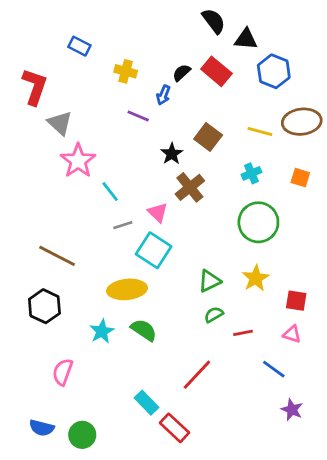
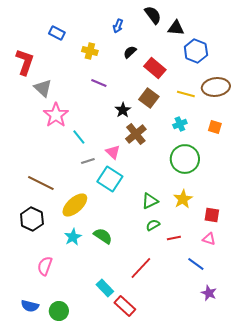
red rectangle: (216, 71) -> (155, 68), moved
blue arrow: (163, 95) -> (118, 26), moved
yellow ellipse: (127, 289) -> (75, 205), moved, turned -36

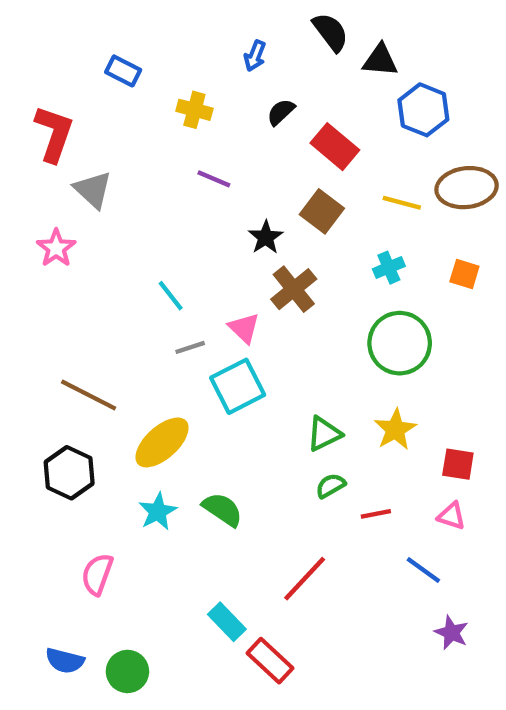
pink star: (56, 115) -> (56, 248), moved, size x0.7
cyan square: (110, 179) -> (238, 386), turned 30

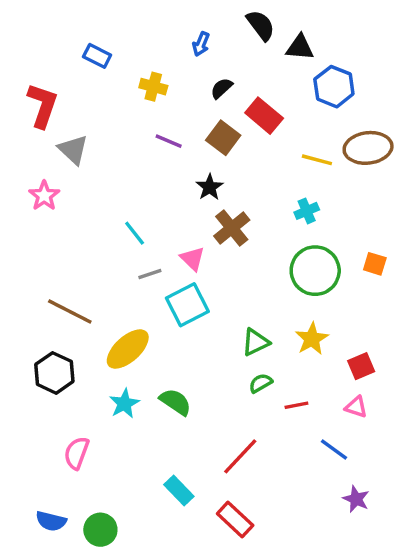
brown square: (322, 211) -> (223, 138), moved
orange square: (464, 274) -> (375, 264), moved
red square: (458, 464) -> (361, 366), turned -32
red rectangle: (270, 661) -> (235, 519), moved

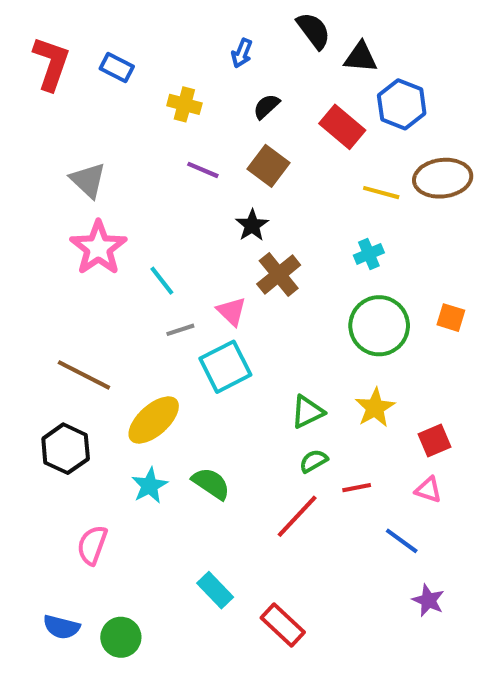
red L-shape: (43, 105) -> (51, 63), moved
red rectangle: (264, 116) -> (342, 127), moved
pink star: (44, 196) -> (98, 248), moved, size x1.5
red line: (240, 456) -> (297, 516), moved

